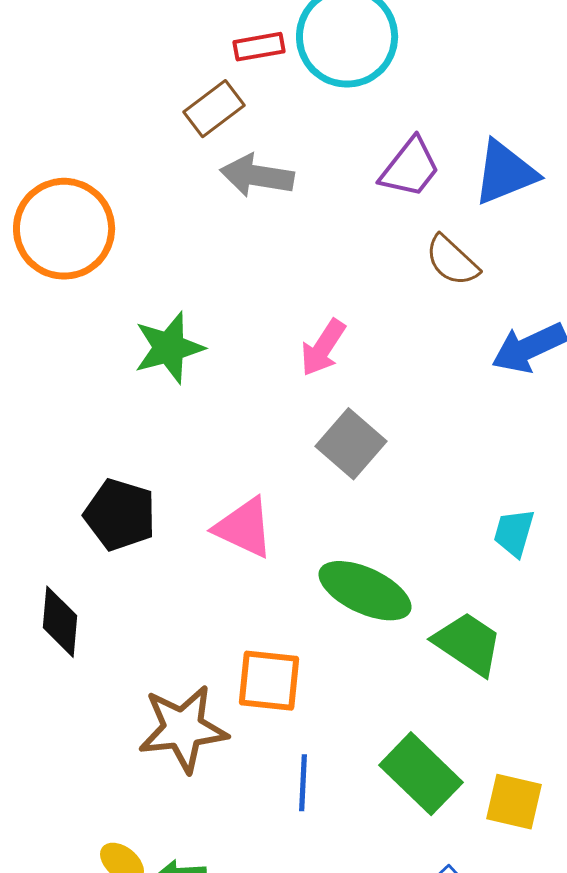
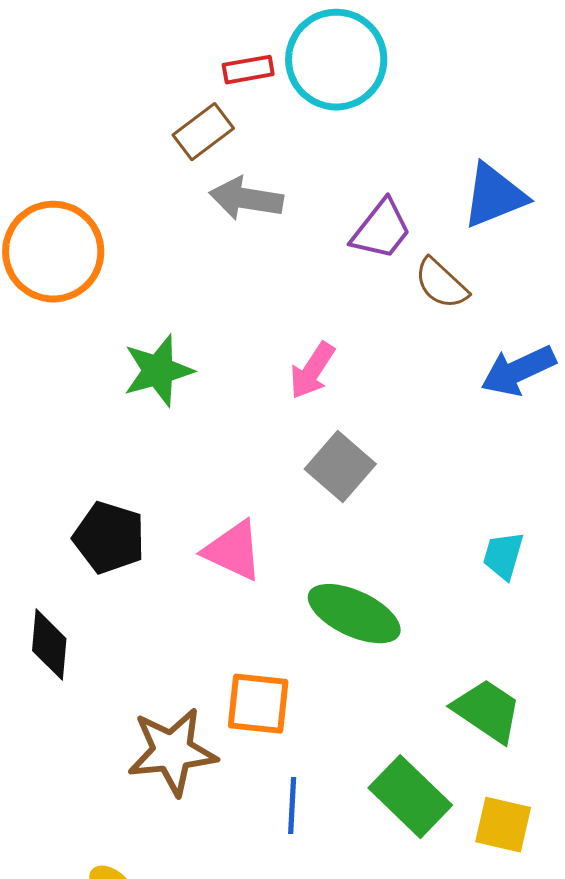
purple trapezoid: (410, 168) -> (381, 230), moved
green trapezoid: (468, 644) -> (487, 711), moved

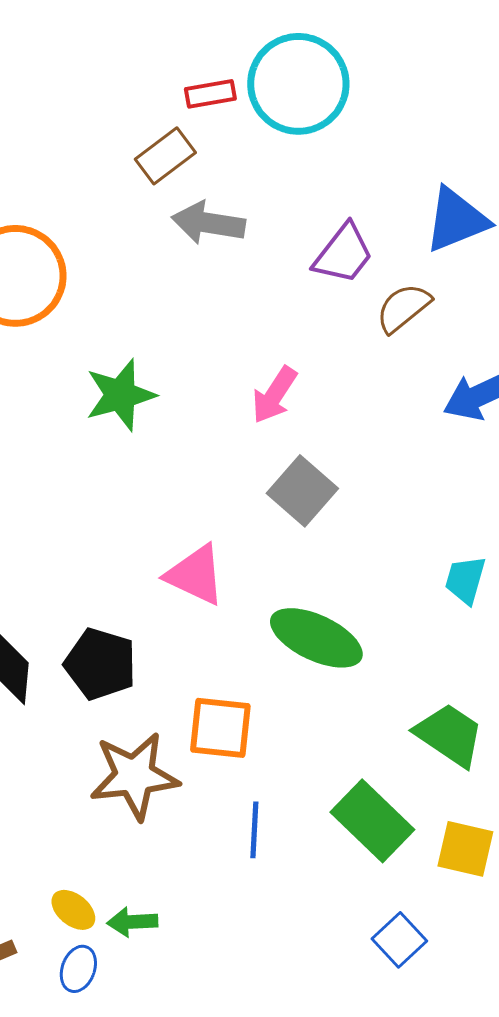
brown semicircle: (441, 284) -> (403, 308), turned 98
black pentagon: (109, 538) -> (100, 664), moved

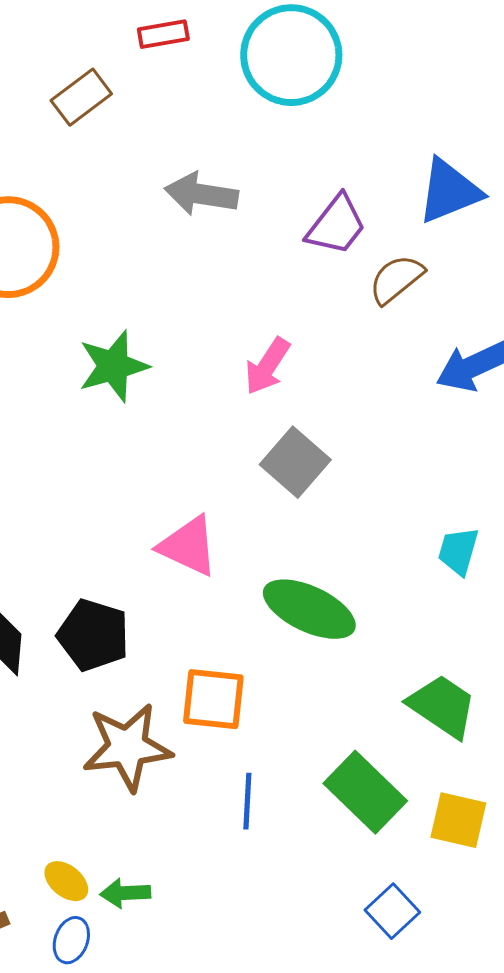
red rectangle: (210, 94) -> (163, 34), moved
brown rectangle: (165, 156) -> (81, 97), moved

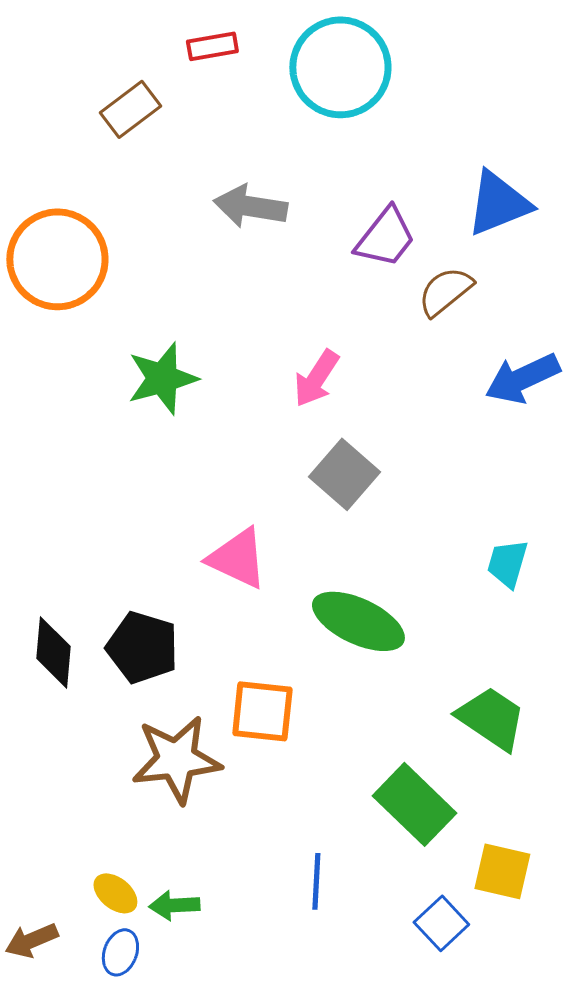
blue line: (247, 801) -> (316, 881), moved
yellow square: (458, 820) -> (502, 871), moved

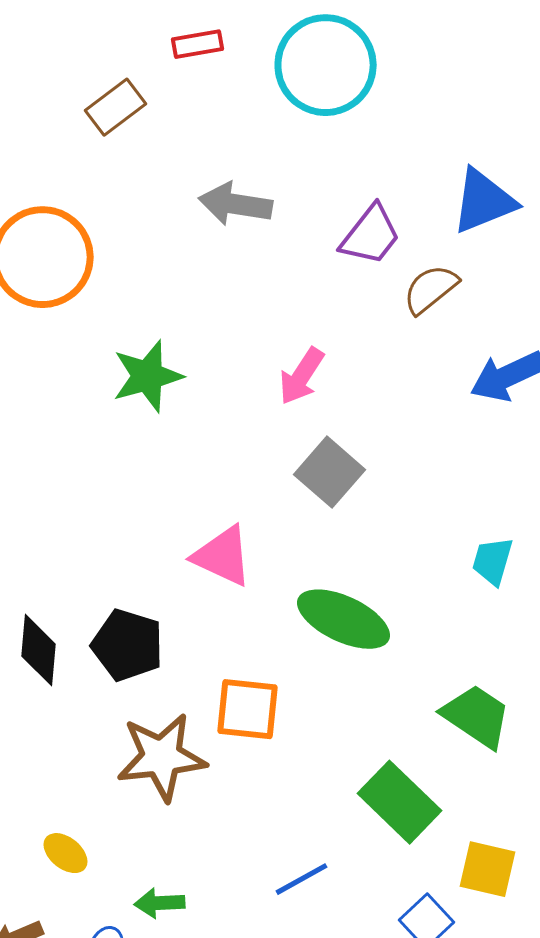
blue line: (316, 881) -> (302, 879), turned 58
yellow ellipse: (115, 893) -> (66, 853), moved

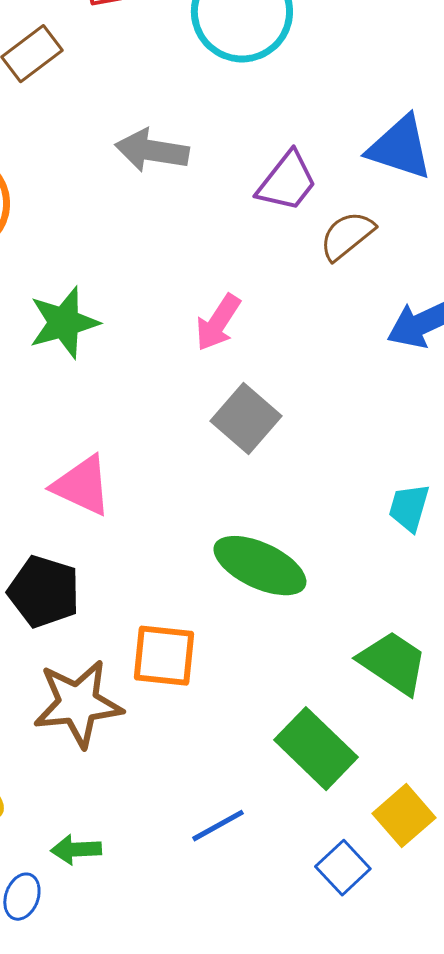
blue triangle: (484, 201) -> (400, 148), turned 40
pink triangle: (222, 556) -> (82, 486), moved
yellow square: (488, 869) -> (404, 816), turned 36

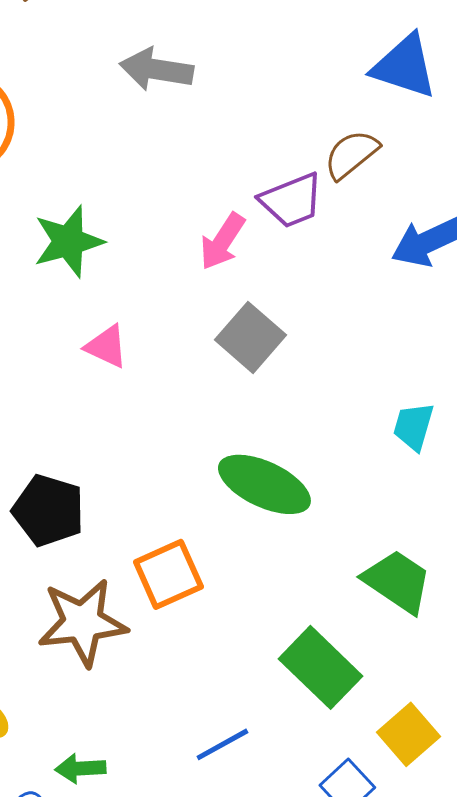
purple trapezoid: (287, 182) -> (291, 200), moved, turned 30
pink triangle: (82, 486) -> (106, 346), moved, size x0.7
orange square: (164, 656) -> (168, 574), turned -30

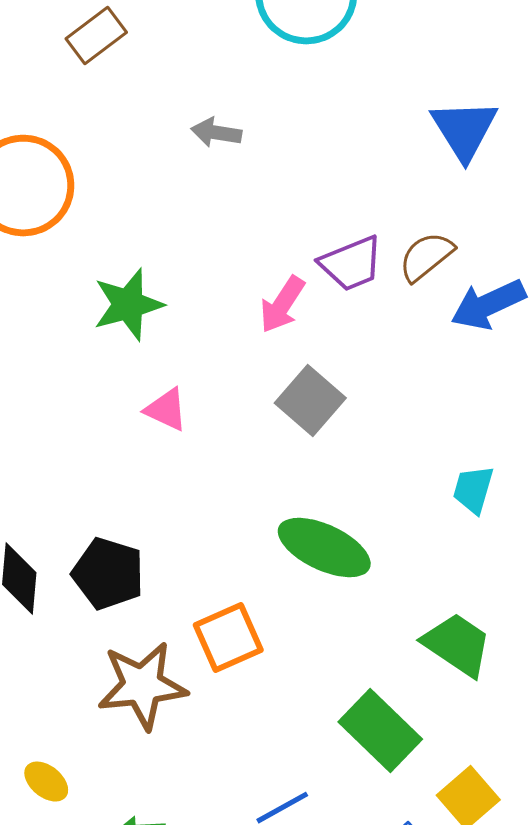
blue triangle: (404, 66) -> (464, 130), turned 40
gray arrow: (156, 69) -> (216, 133), size x0.7
brown semicircle: (351, 154) -> (426, 257), moved

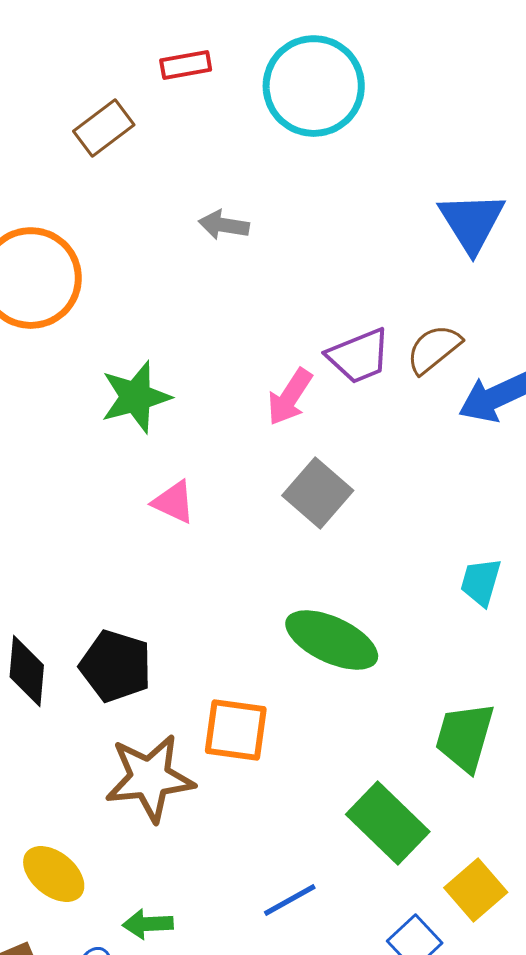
orange square: (228, 638) -> (236, 730), turned 32
green trapezoid: (457, 645) -> (465, 737), turned -108
yellow ellipse: (46, 782) -> (54, 874), size x1.4

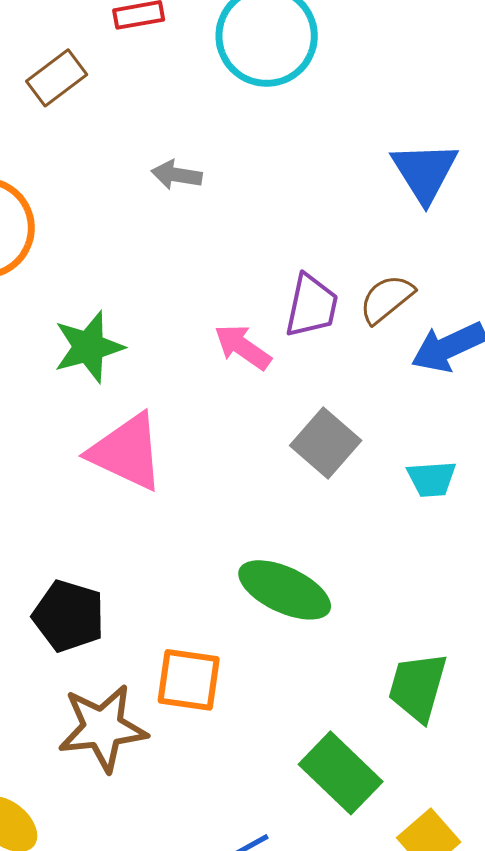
purple trapezoid: (359, 356) -> (312, 306), turned -56
pink arrow: (290, 397) -> (243, 347), turned 92
gray square: (318, 493) -> (326, 443), moved
pink triangle: (174, 502) -> (127, 452), size x1.8
cyan trapezoid: (481, 582) -> (432, 479), moved, turned -110

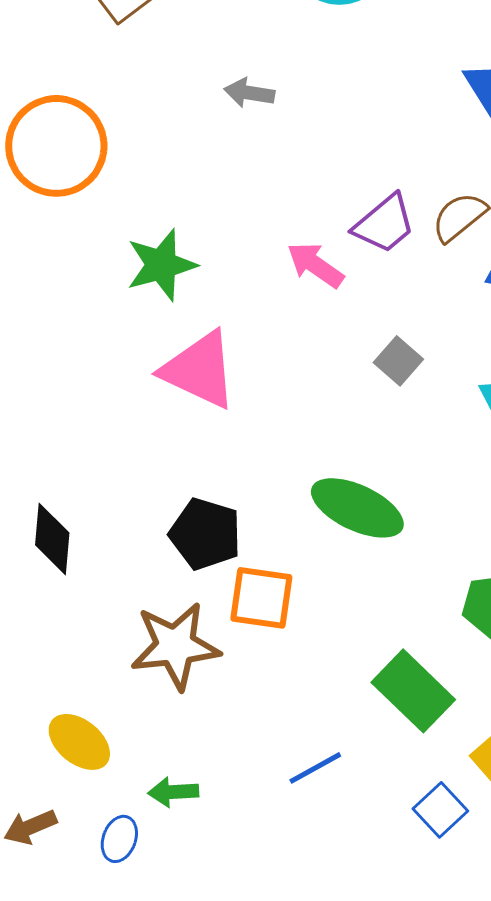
purple trapezoid: (312, 306) -> (384, 224), turned 38
gray square: (326, 443) -> (398, 361), size x0.7
black pentagon: (69, 616) -> (205, 534), moved

